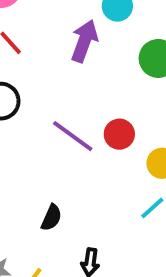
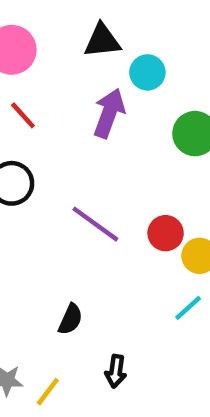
red circle: (119, 134) -> (166, 233), moved

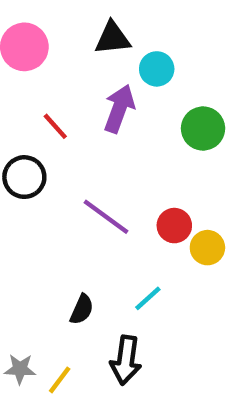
red line: (23, 115) -> (55, 126), moved
cyan line: (188, 308) -> (148, 298), moved
black arrow: (116, 371) -> (126, 360), size x1.5

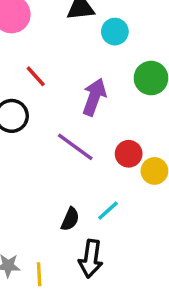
purple arrow: (119, 109) -> (94, 97), moved
black semicircle: (82, 309) -> (70, 219), moved
yellow line: (60, 380) -> (39, 274), turned -40

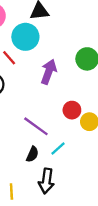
cyan circle: (115, 32) -> (25, 37), moved, size x1.5
purple line: (75, 147) -> (36, 126), moved

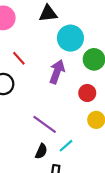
cyan circle: (25, 37) -> (70, 38), moved
red circle: (72, 110) -> (87, 93), moved

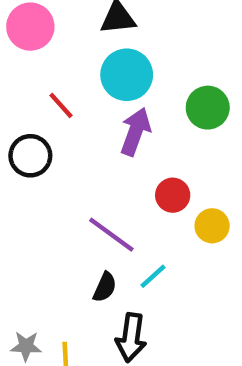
cyan circle: (70, 38) -> (127, 75), moved
red circle: (87, 93) -> (173, 195), moved

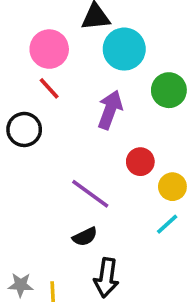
pink circle: (30, 27) -> (49, 49), moved
cyan circle: (127, 75) -> (124, 49), moved
cyan line: (153, 276) -> (167, 224), moved
black semicircle: (105, 287) -> (85, 237), turned 40

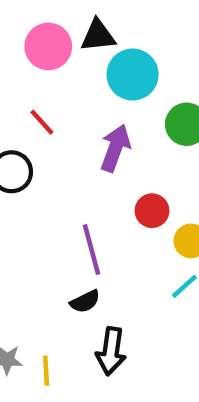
pink circle: (49, 49) -> (48, 46), moved
purple line: (90, 194) -> (92, 250), turned 39

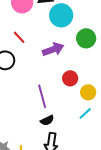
purple arrow: (115, 148) -> (53, 49), turned 50
black semicircle: (85, 301) -> (47, 120), moved

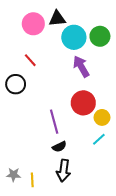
green circle: (86, 38) -> (100, 36), moved
purple arrow: (53, 49) -> (81, 66), moved, turned -100
red circle: (70, 78) -> (83, 103), size x1.5

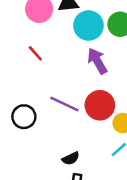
black circle: (16, 84) -> (24, 117), moved
purple line: (54, 122) -> (64, 104), moved, turned -50

